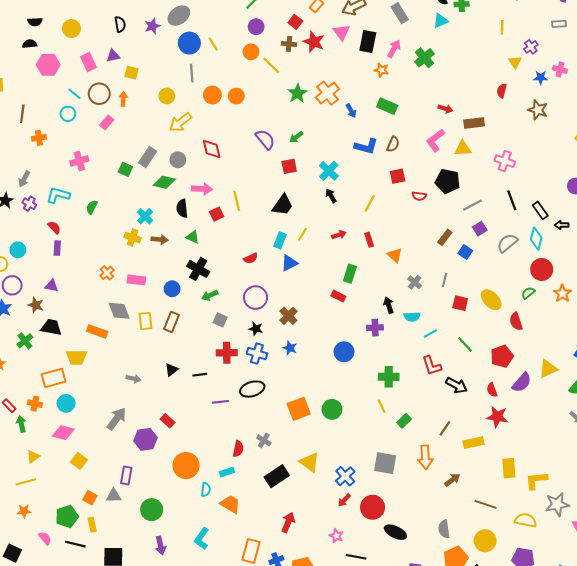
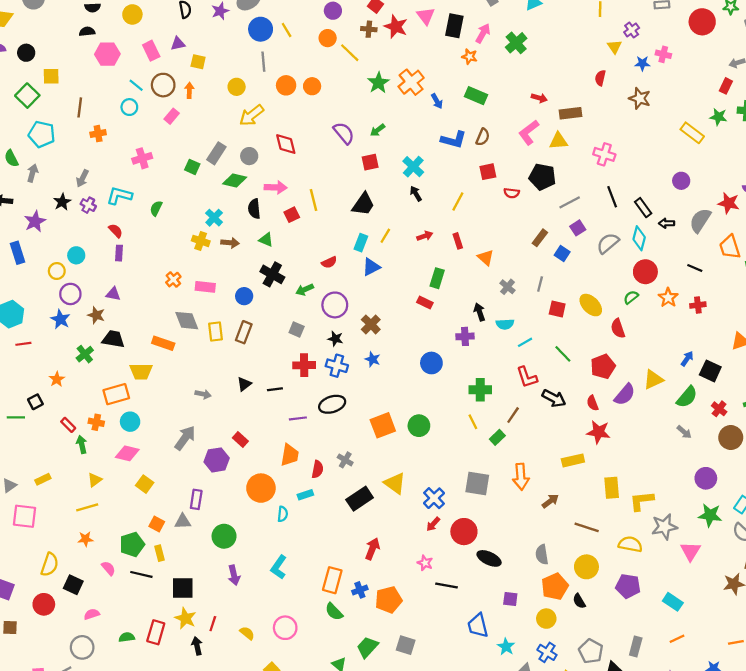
green arrow: (210, 295) -> (305, 290), moved
brown line: (445, 428) -> (513, 415), moved
orange trapezoid: (230, 504) -> (290, 455), moved, turned 70

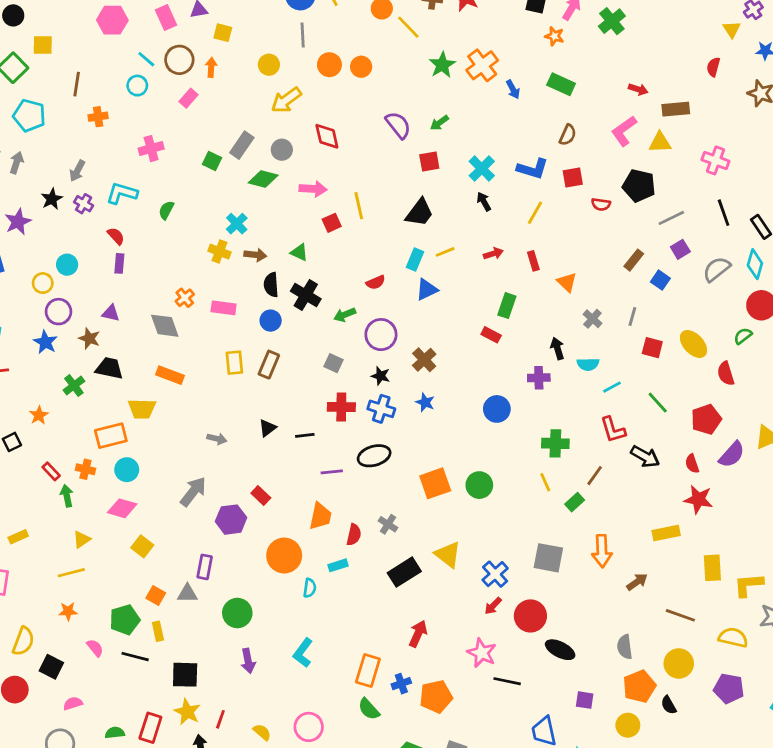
blue L-shape: (454, 140) -> (533, 169), moved
black semicircle: (254, 209) -> (271, 285), moved
yellow line: (385, 236) -> (445, 252), turned 35
gray diamond: (187, 321) -> (165, 326), moved
pink star: (425, 563) -> (482, 653), size x1.5

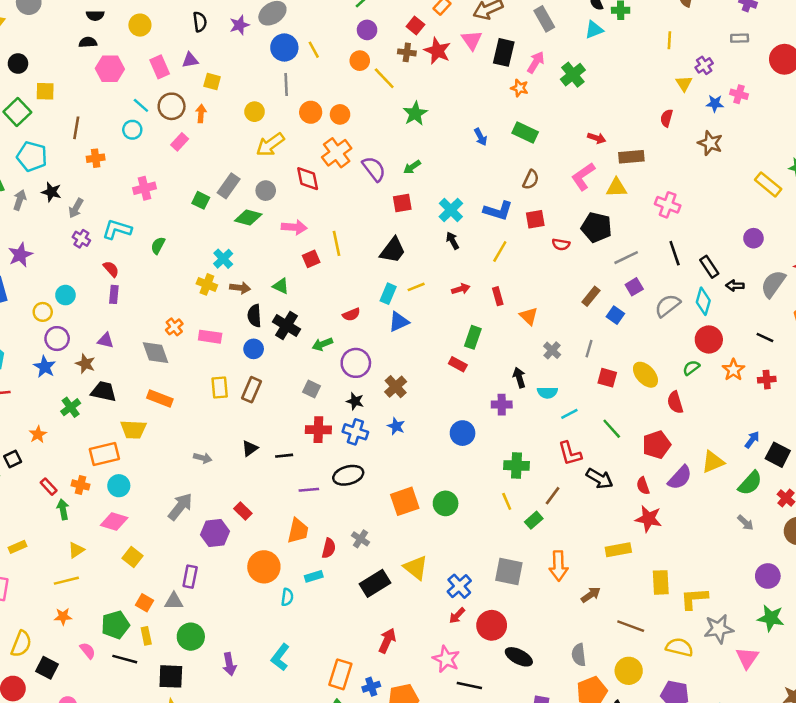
orange cross: (482, 65) -> (337, 153), moved
black star: (52, 199) -> (51, 192), moved, turned -30
green circle: (237, 613) -> (191, 637), moved

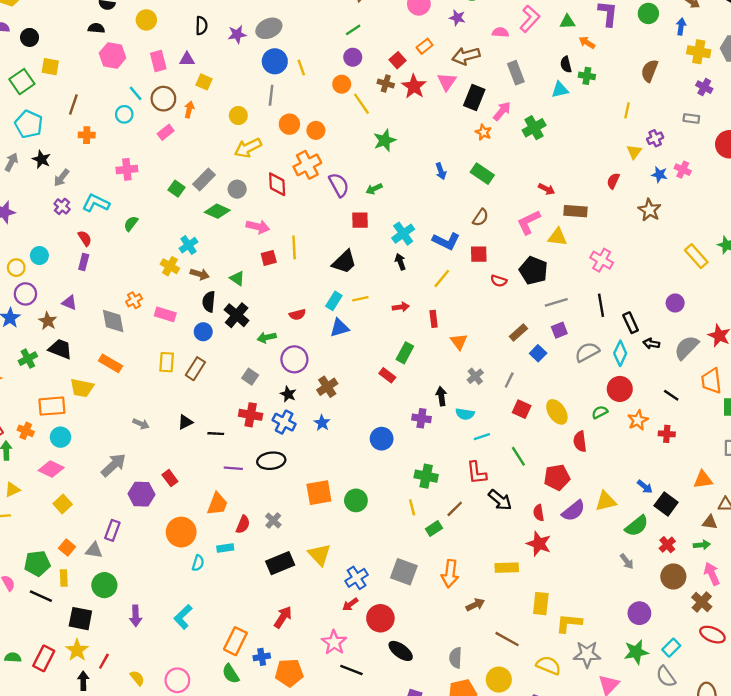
blue arrow: (752, 440) -> (645, 487), turned 84
green star: (771, 618) -> (636, 652), turned -30

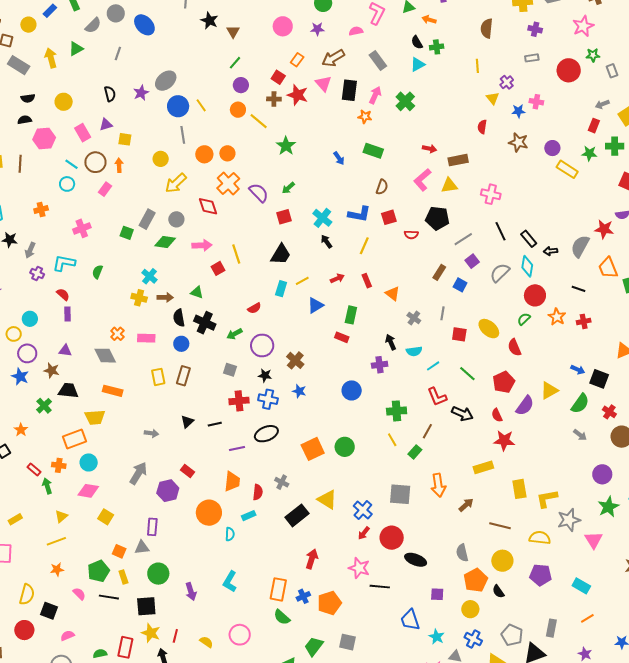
brown line: (73, 105) -> (20, 164), moved
purple circle: (675, 303) -> (552, 148), moved
blue triangle: (339, 328) -> (315, 305), moved

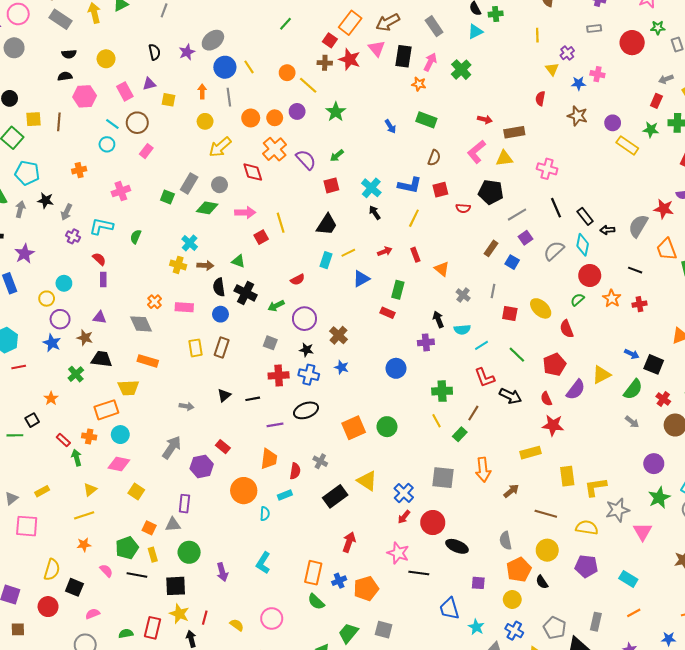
orange rectangle: (297, 60) -> (350, 23), size x1.6
purple circle: (241, 85) -> (297, 111), moved
orange arrow: (119, 165) -> (202, 91), moved

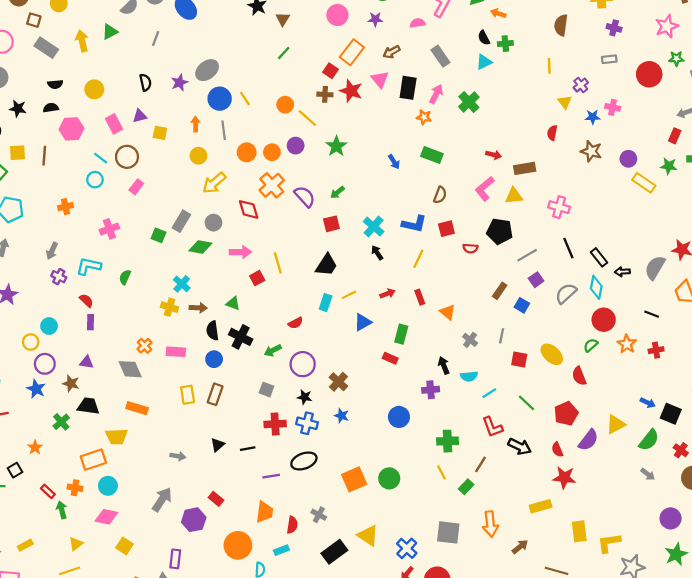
brown arrow: (388, 22) -> (392, 52), size x0.7
black star: (46, 200) -> (18, 109), moved

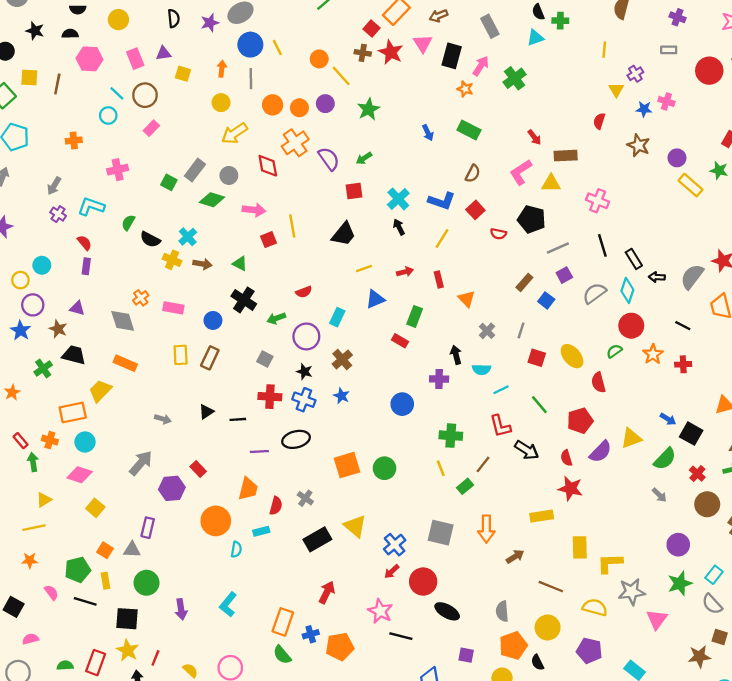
red arrow: (494, 155) -> (534, 137), turned 32
red square: (446, 229) -> (475, 210), turned -35
cyan rectangle: (326, 303) -> (337, 317), moved
black semicircle: (212, 331) -> (150, 239), moved, turned -60
yellow trapezoid: (117, 437) -> (100, 391), turned 130

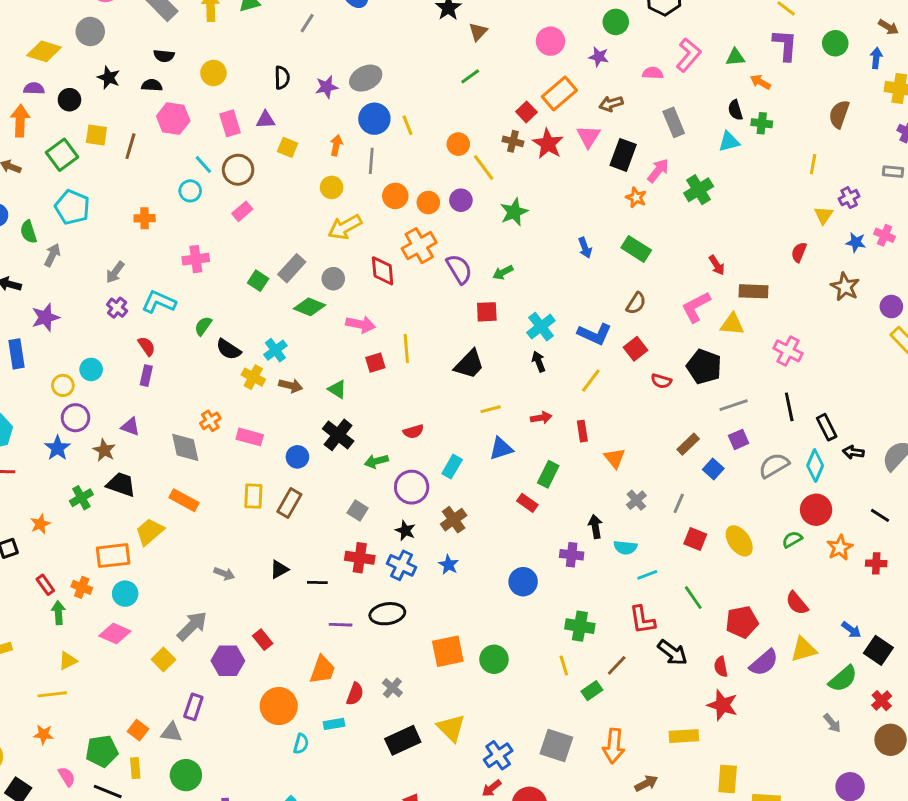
red semicircle: (598, 382) -> (797, 603), moved, turned -30
yellow square: (95, 508) -> (163, 660), moved

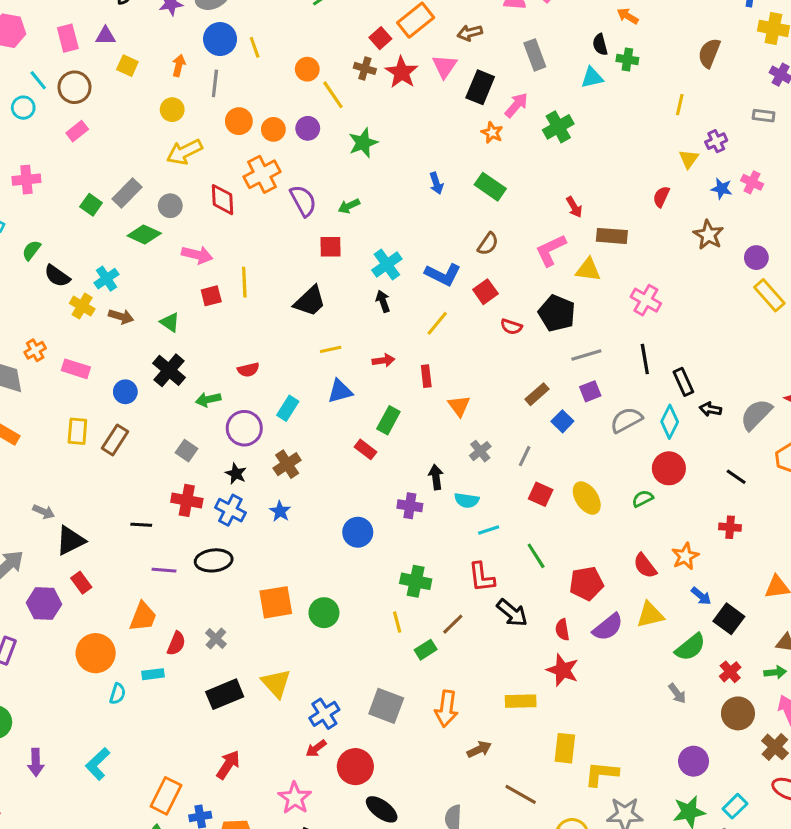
orange star: (840, 548) -> (685, 556), moved
black triangle: (279, 569) -> (70, 541), moved, size x1.5

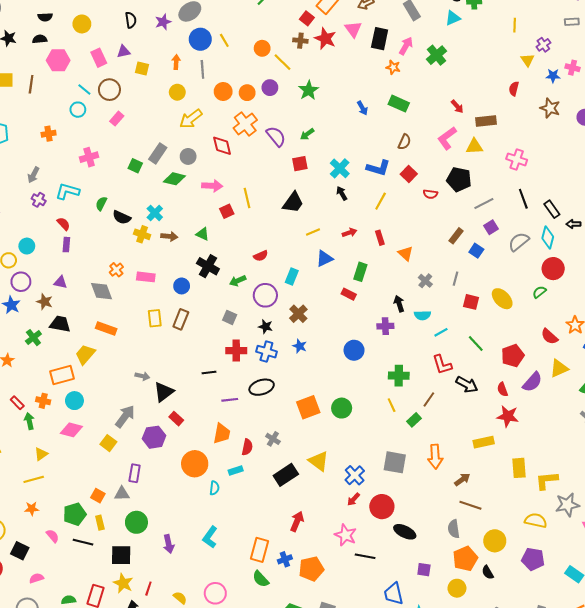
brown line: (521, 794) -> (470, 505), moved

